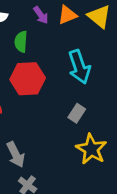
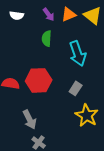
green semicircle: (21, 42) -> (47, 38), moved
red hexagon: (28, 79) -> (39, 80), moved

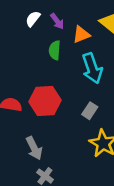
orange triangle: (69, 14) -> (81, 34), moved
white semicircle: (17, 15) -> (33, 19), moved, turned 120

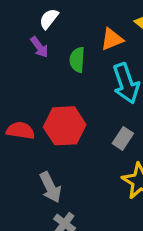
purple arrow: (57, 21) -> (39, 47), moved

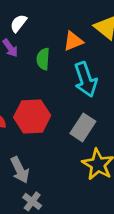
gray rectangle: (123, 138) -> (83, 127), size x1.4

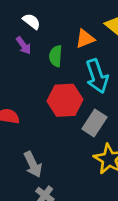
white semicircle: (18, 23) -> (32, 21), turned 90
red hexagon: (32, 116) -> (65, 100), moved

